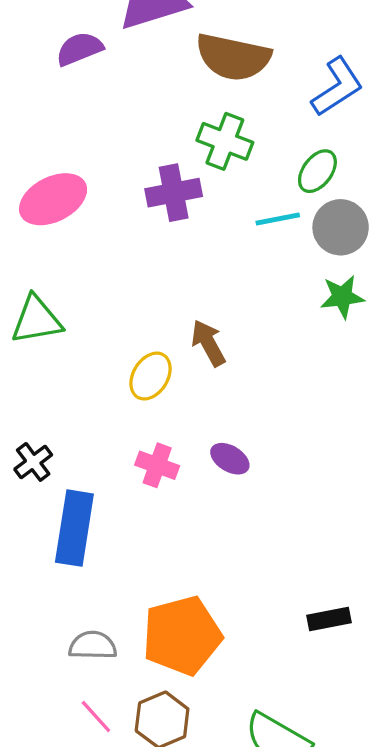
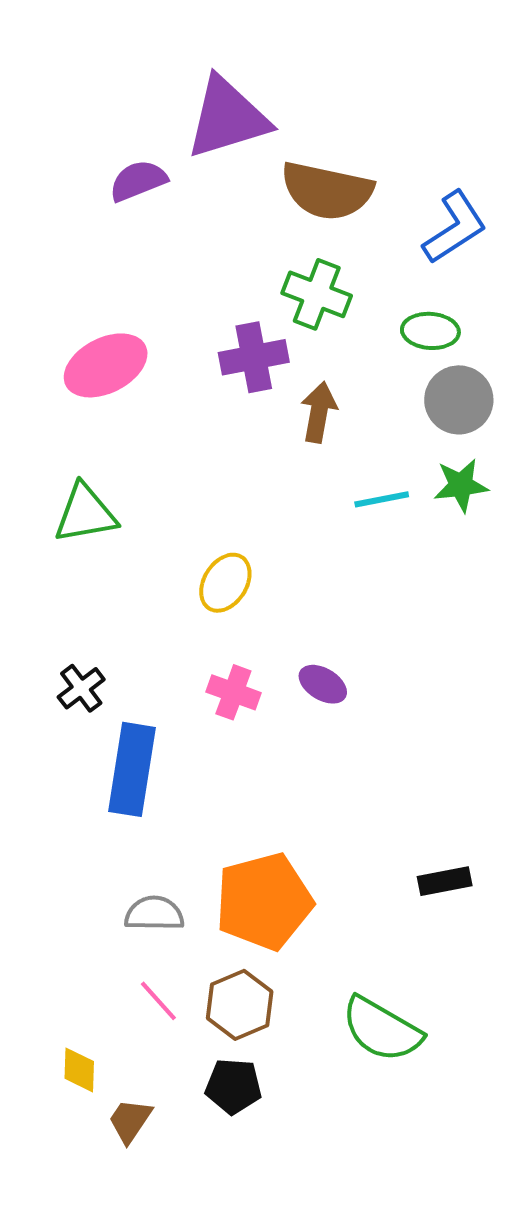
green ellipse: (317, 171) -> (430, 331), turned 57
cyan line: (278, 219) -> (382, 499), moved
brown arrow: (208, 343) -> (319, 412), moved, turned 39

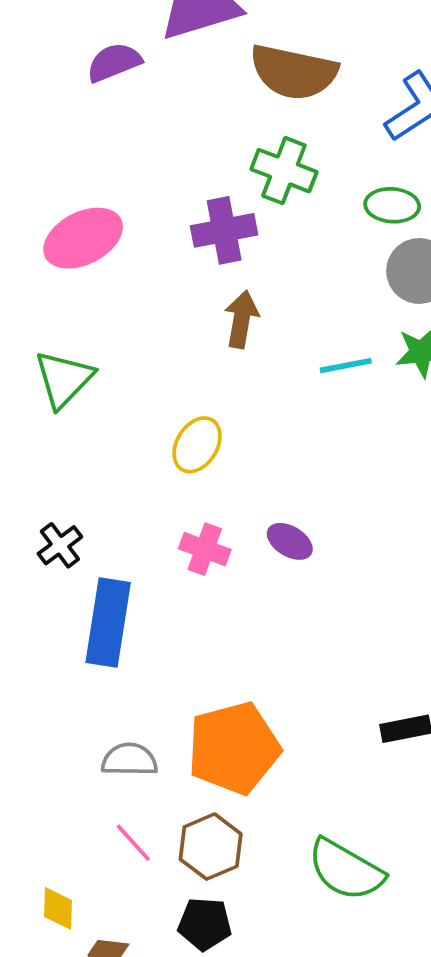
brown arrow: (319, 412) -> (241, 319), moved
green triangle: (85, 514) -> (64, 379), turned -36

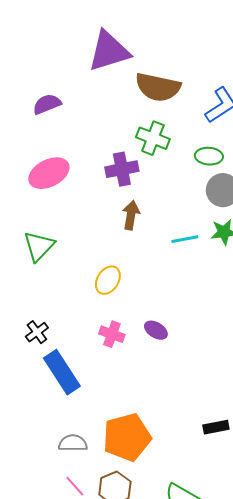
purple semicircle: (114, 62) -> (47, 104), moved
blue rectangle: (108, 623) -> (62, 372), turned -42

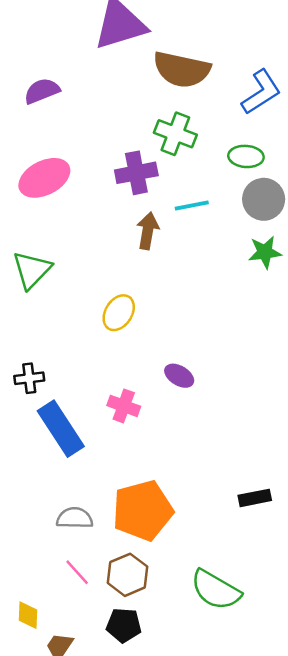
cyan line: (185, 239) -> (192, 206), moved
black cross: (37, 332) -> (29, 378), turned 30
pink cross: (112, 334) -> (124, 406), moved

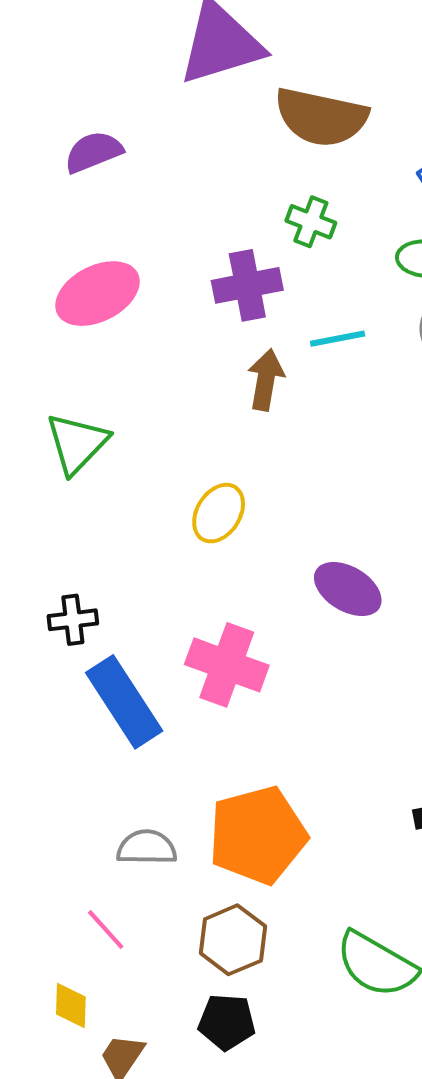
green cross: (175, 134) -> (311, 222), size x0.7
purple ellipse: (179, 376) -> (348, 589), moved, size x1.4
pink cross: (124, 406) -> (227, 665), size x1.5
pink line: (77, 572) -> (106, 930), moved

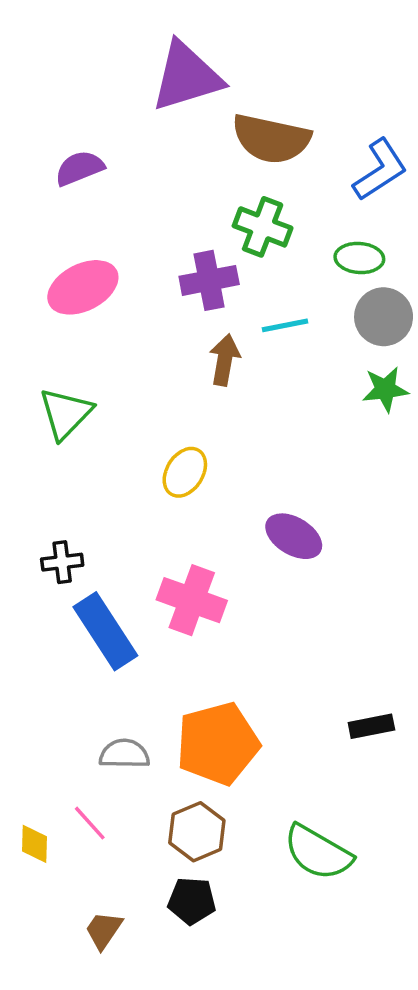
green cross: (311, 222) -> (263, 227), size x1.4
yellow diamond: (71, 1005) -> (35, 844), moved

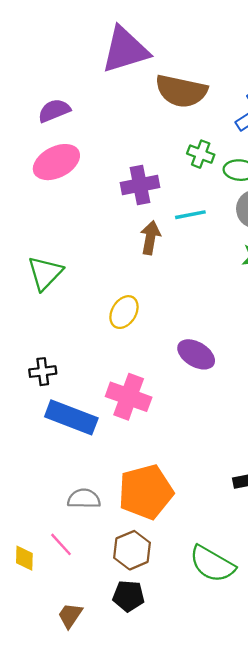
green cross: (263, 227) -> (201, 154), moved, size x0.7
pink ellipse: (83, 287) -> (56, 162), moved
blue rectangle: (105, 631) -> (71, 417), turned -36

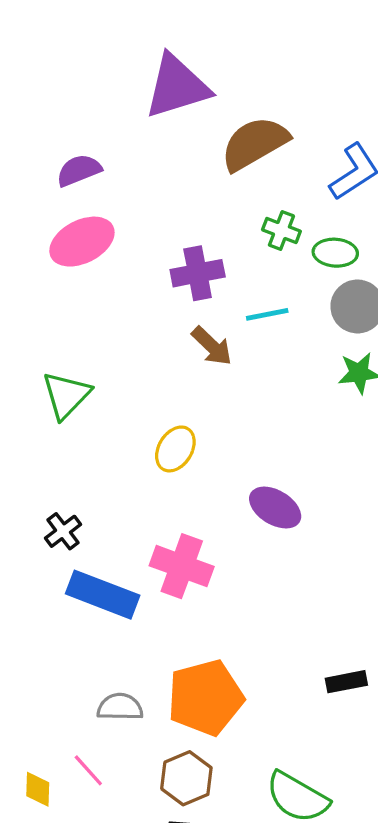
brown semicircle: (181, 91) -> (255, 143), turned 138
brown arrow: (150, 238) -> (212, 346), turned 124
black cross: (43, 372) -> (63, 531), turned -30

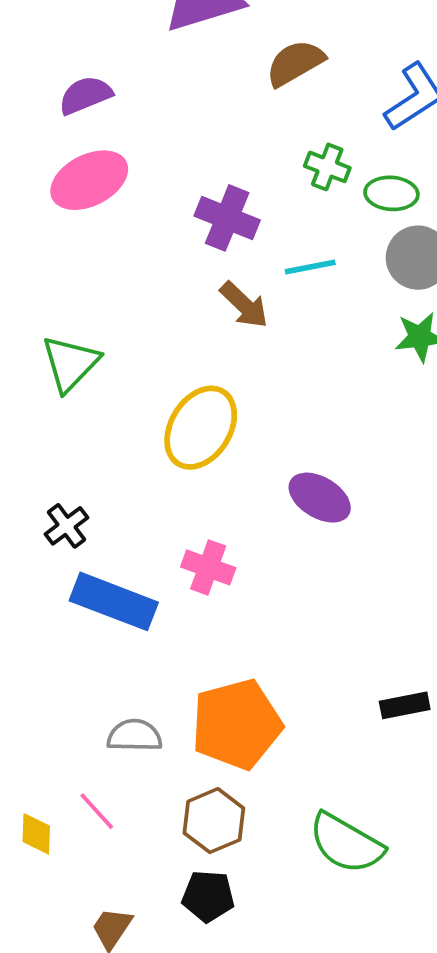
brown semicircle: (255, 143) -> (295, 63), size x0.7
purple cross: (198, 273) -> (227, 218), turned 33
yellow ellipse: (175, 449) -> (201, 428), size x1.5
pink cross: (182, 566) -> (208, 567), size x0.7

